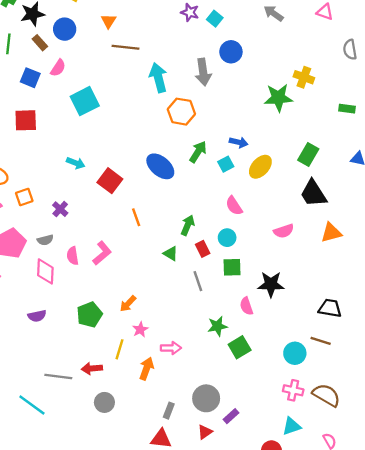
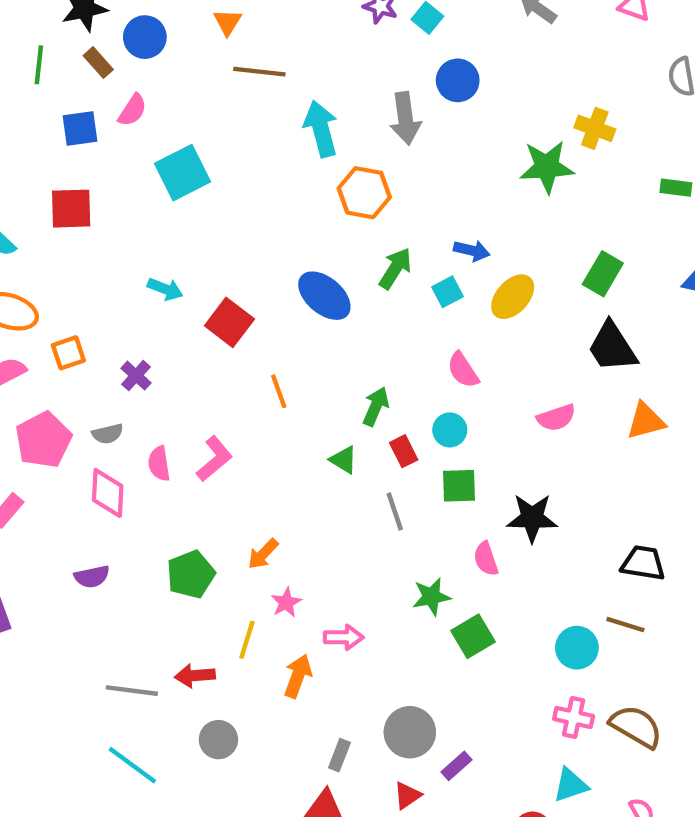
blue square: (30, 78) -> (80, 128), turned -30
cyan line: (32, 405) -> (132, 765), moved

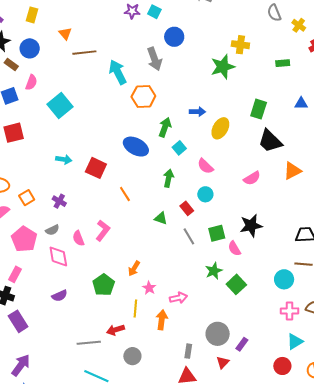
cyan square: (448, 292) -> (179, 148), moved
green arrow: (376, 406) -> (168, 178), moved
green square: (459, 486) -> (217, 233), moved

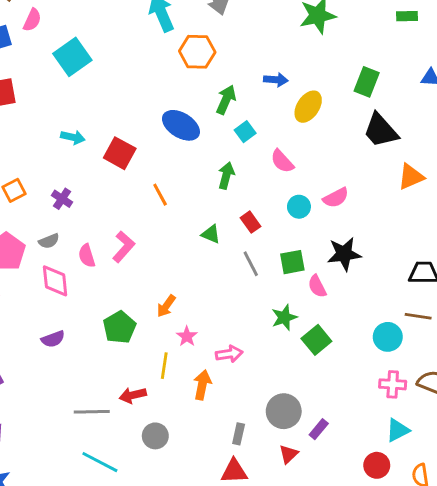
pink semicircle: (252, 178) -> (336, 198), moved
cyan circle: (205, 194) -> (299, 207), moved

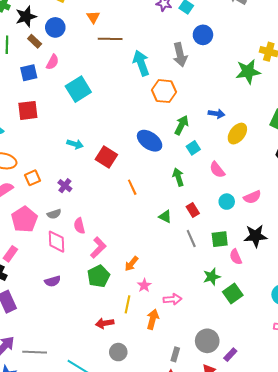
green arrow: (226, 176) -> (178, 177), turned -36
pink L-shape: (124, 247) -> (98, 248), moved
gray line: (92, 412) -> (35, 352), moved

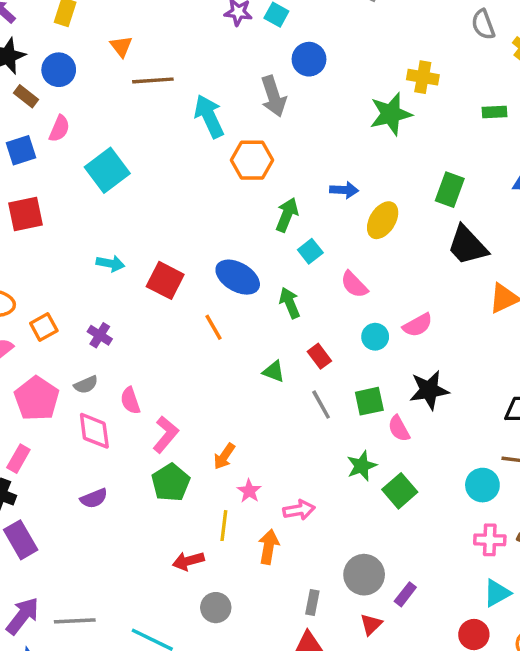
blue ellipse: (150, 141) -> (238, 277), moved

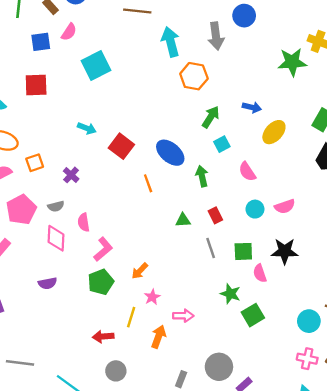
green triangle: (274, 372) -> (183, 220), turned -35
green star: (362, 466) -> (230, 294), turned 30

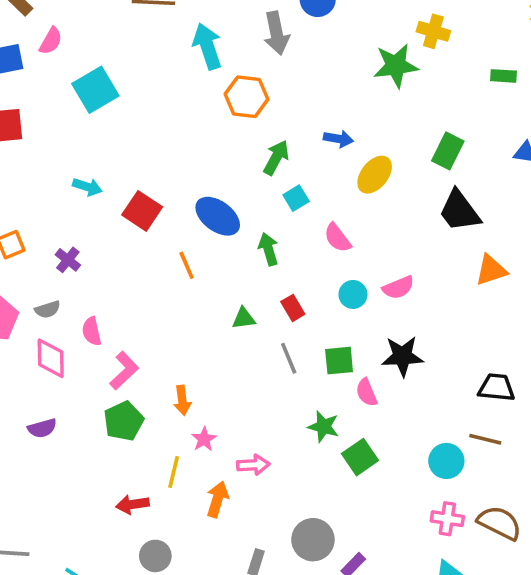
orange arrow: (140, 271) -> (182, 400), turned -48

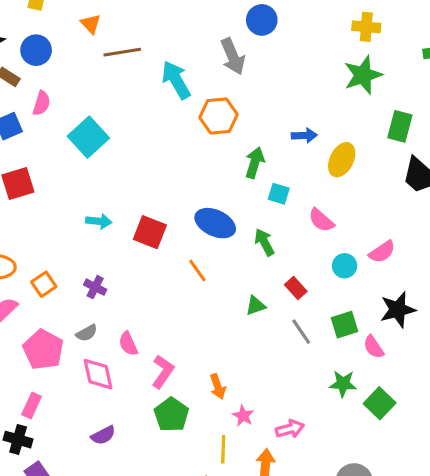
green star: (396, 66) -> (363, 75), moved
cyan square: (296, 198) -> (279, 194), turned -30

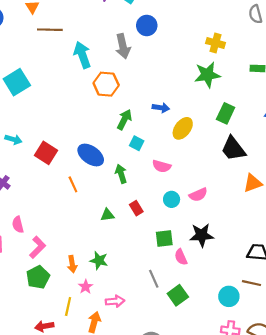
pink semicircle: (321, 220) -> (162, 166), turned -36
gray line: (301, 332) -> (154, 279), moved
green star: (343, 384) -> (99, 260), moved

